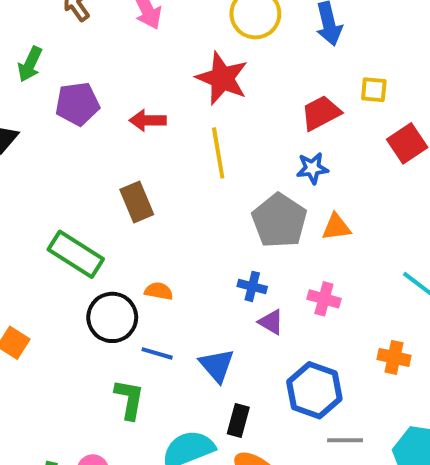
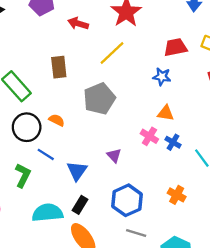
yellow line: (218, 153) -> (112, 53), turned 40
gray pentagon: (279, 221) -> (99, 99), moved
blue cross: (252, 286) -> (173, 142), moved
pink cross: (324, 299) -> (149, 136), moved

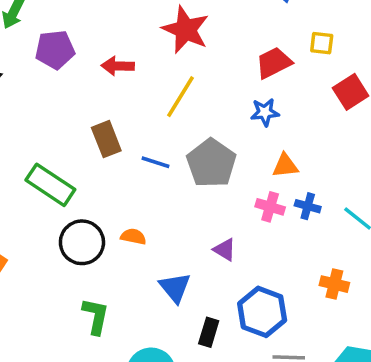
gray pentagon: (99, 99) -> (211, 163), moved
orange semicircle: (57, 120) -> (133, 237), moved
blue line: (46, 154) -> (156, 162), moved
black rectangle: (80, 205) -> (209, 332), moved

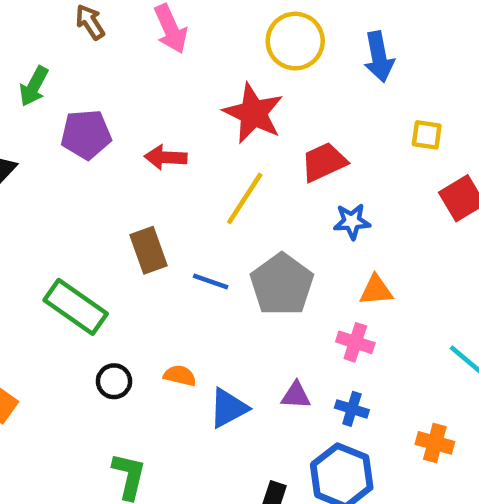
red trapezoid: (274, 63) -> (324, 162), moved
blue cross: (308, 206) -> (352, 409), moved
black circle: (82, 242) -> (114, 381), size x0.6
purple triangle: (225, 250) -> (296, 395), turned -30
blue triangle: (175, 288) -> (228, 408), moved, turned 40

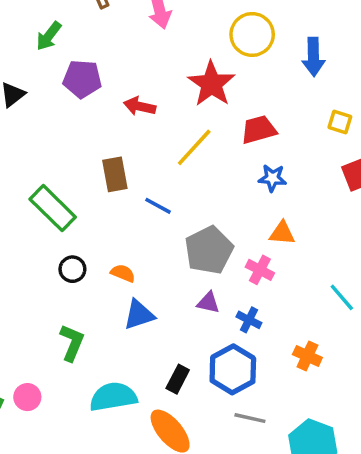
gray pentagon: (282, 285) -> (209, 250), moved
blue triangle: (228, 408) -> (139, 315), moved

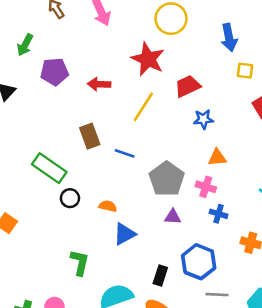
blue arrow: (313, 57) -> (229, 38), moved
black circle: (72, 269) -> (70, 198), moved
blue cross: (249, 320) -> (219, 214), moved

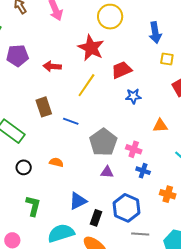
orange triangle: (217, 158) -> (160, 126), moved
black circle: (70, 198) -> (24, 167), moved
blue triangle: (124, 234) -> (78, 201), moved

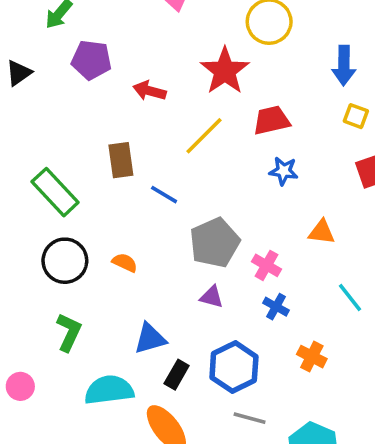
black circle: (24, 167) -> (65, 261), size x1.6

